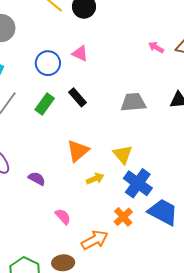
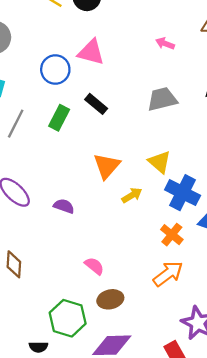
pink arrow: (156, 47) -> (165, 43), moved
pink triangle: (80, 53) -> (91, 52), size x1.4
pink semicircle: (63, 217) -> (94, 266), moved
orange arrow: (95, 240) -> (168, 274), moved

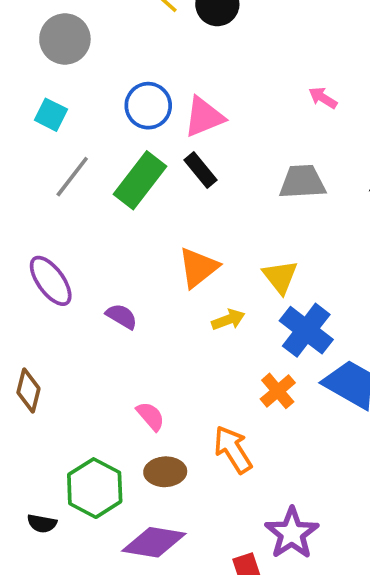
pink triangle: (91, 52) -> (204, 117), moved, turned -48
green rectangle: (59, 118) -> (140, 180), size x1.4
orange arrow: (168, 274) -> (233, 450), moved, turned -96

